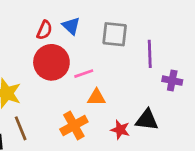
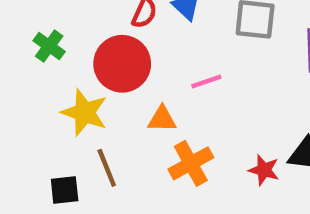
red circle: (51, 62) -> (122, 64), moved
orange triangle: (96, 97) -> (162, 119), moved

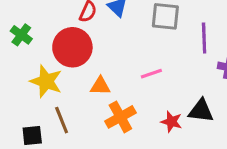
pink line: (206, 81) -> (151, 74), moved

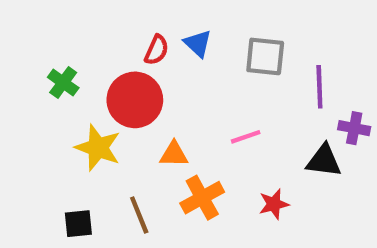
black triangle: (201, 111) -> (324, 161), moved
brown line: (62, 120) -> (139, 215), moved
red star: (172, 122) -> (274, 204), turned -30

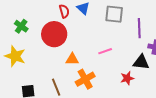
red semicircle: (157, 50) -> (64, 11), turned -40
yellow star: (98, 148) -> (15, 56), moved
red star: (274, 204) -> (127, 78), moved

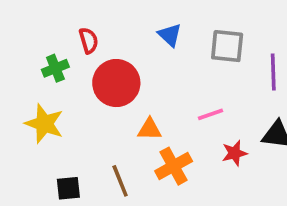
red semicircle: (64, 11) -> (89, 41), moved
green cross: (21, 26) -> (55, 68), turned 32
red star: (127, 78) -> (234, 153), moved

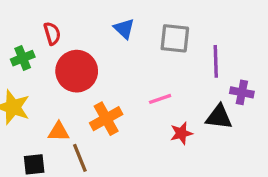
orange triangle: (150, 129) -> (59, 132), moved
orange cross: (174, 166) -> (106, 119), moved

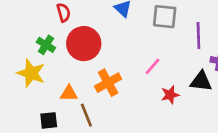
green cross: (23, 58) -> (46, 45), moved, turned -36
pink line: (160, 99) -> (153, 66), turned -30

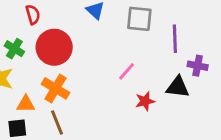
orange cross: (108, 83) -> (56, 88), moved, turned -30
orange triangle: (69, 93) -> (26, 104), moved

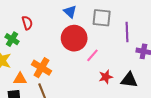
red semicircle: (33, 15) -> (27, 23), moved
red circle: (54, 47) -> (74, 38), moved
black triangle: (178, 87) -> (129, 80), moved

